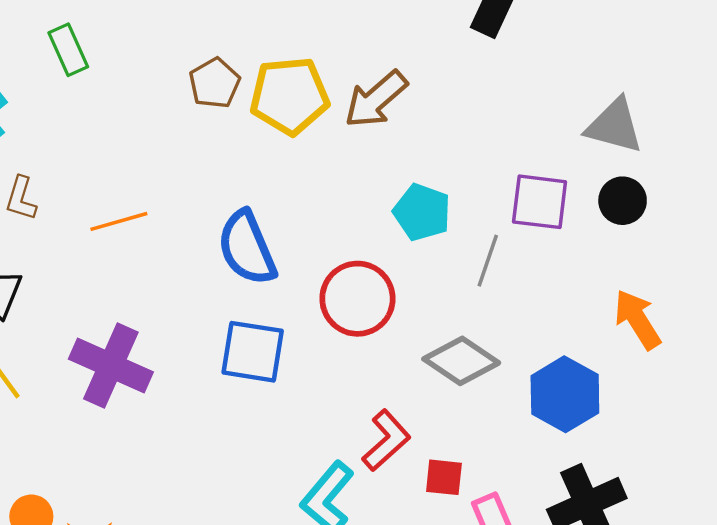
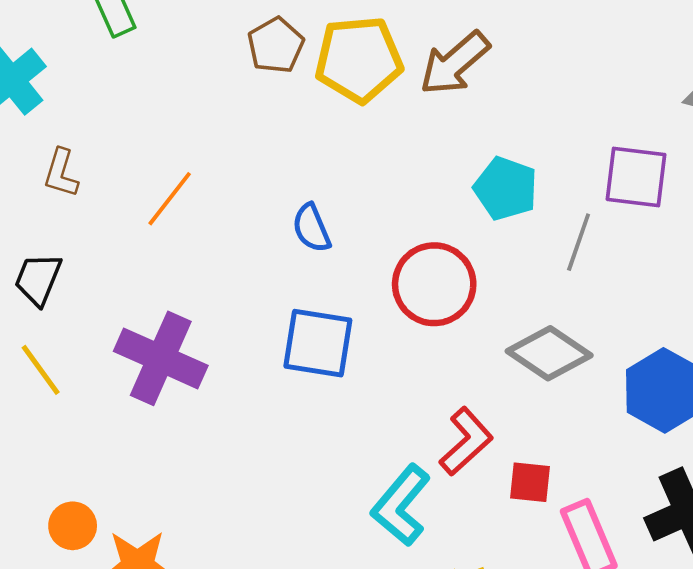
orange line: (119, 221) -> (170, 199), turned -36
blue semicircle: (247, 248) -> (312, 228), size x0.6

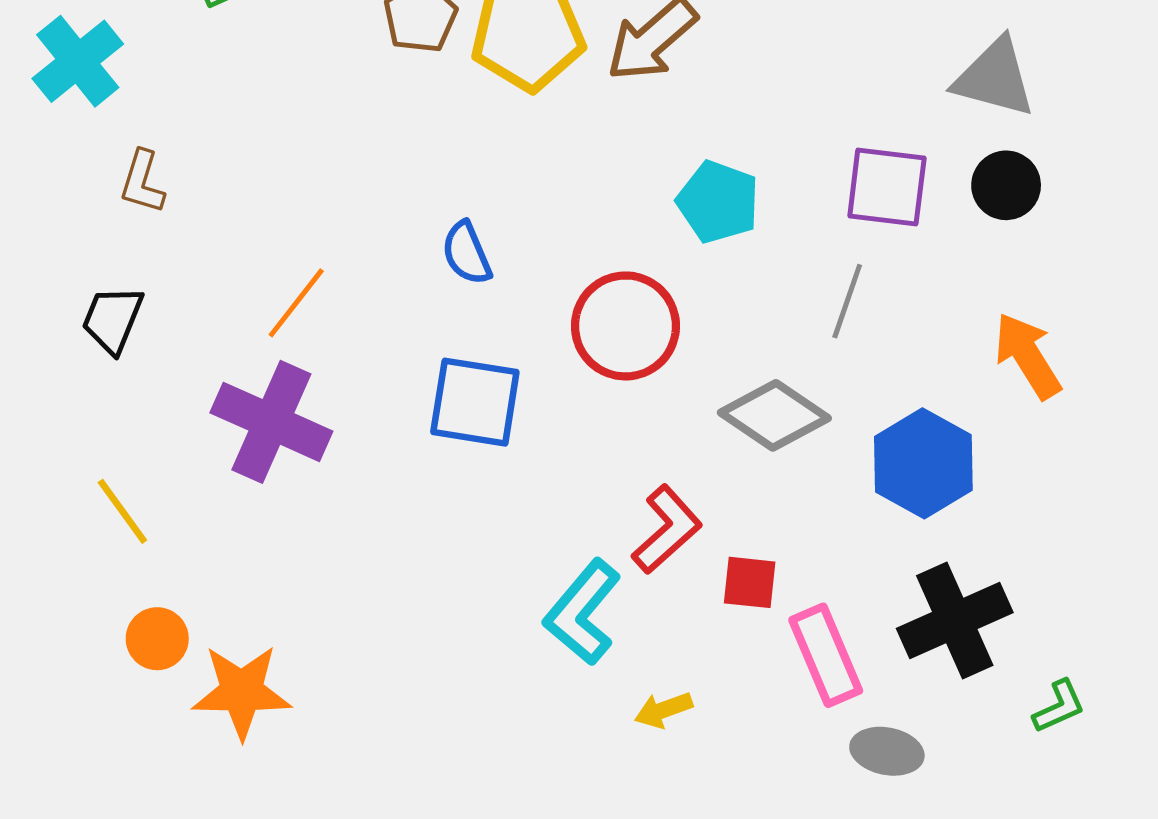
orange line: (170, 199) -> (296, 303), moved
gray line: (579, 242) -> (847, 301), moved
yellow line: (41, 370) -> (122, 511), moved

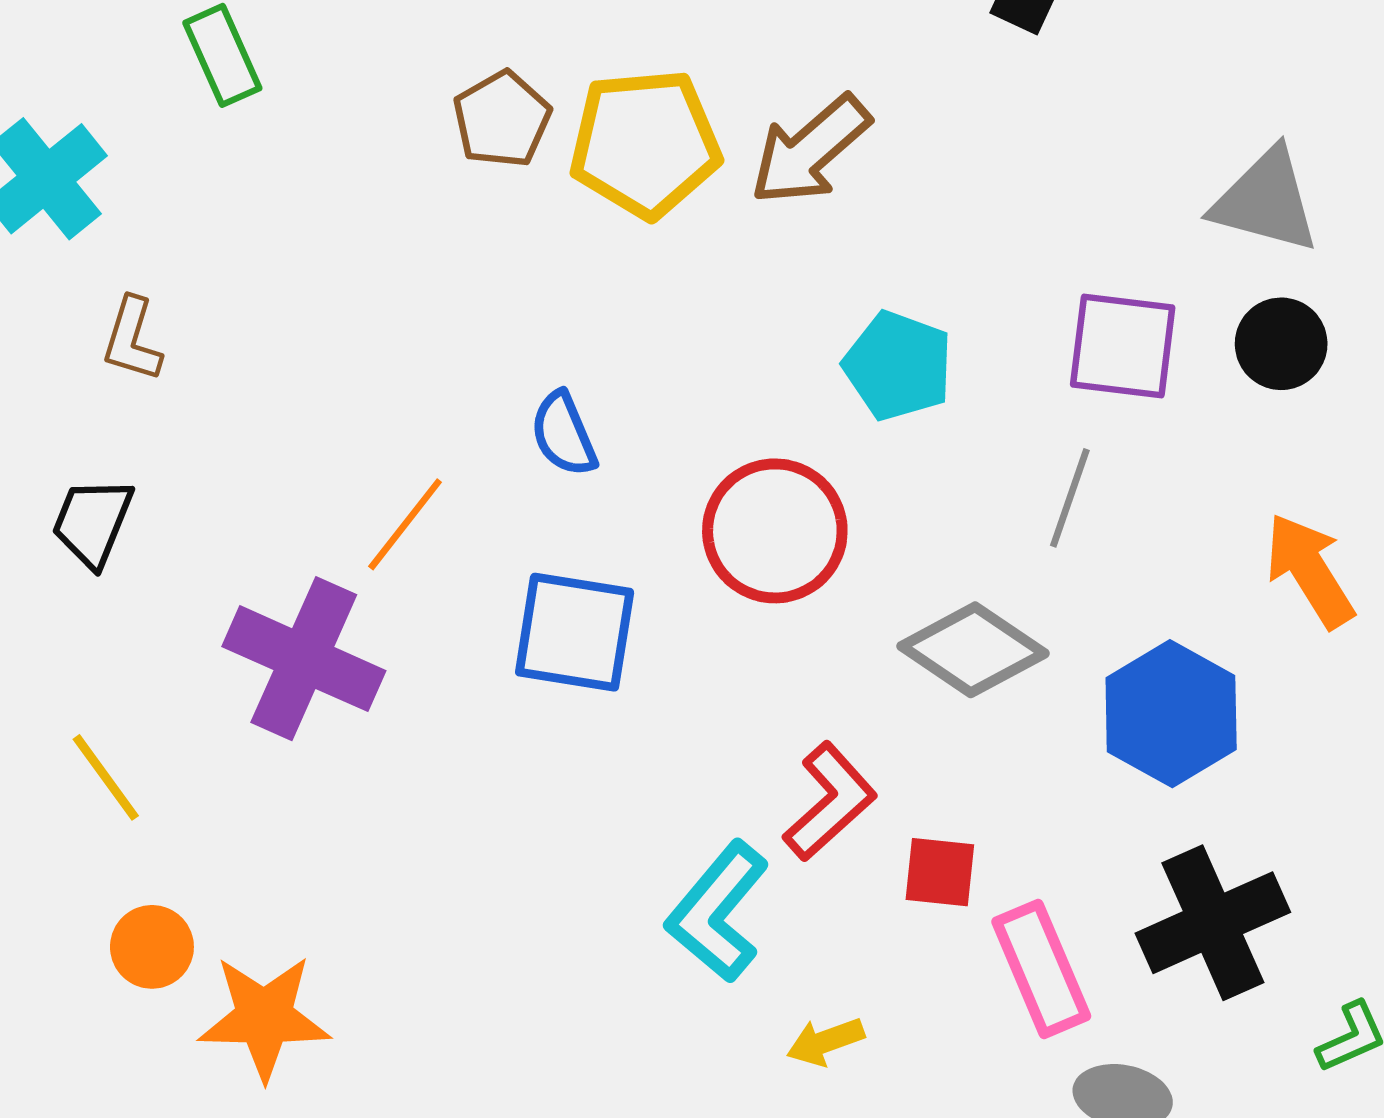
orange line: (296, 303) -> (405, 524), moved

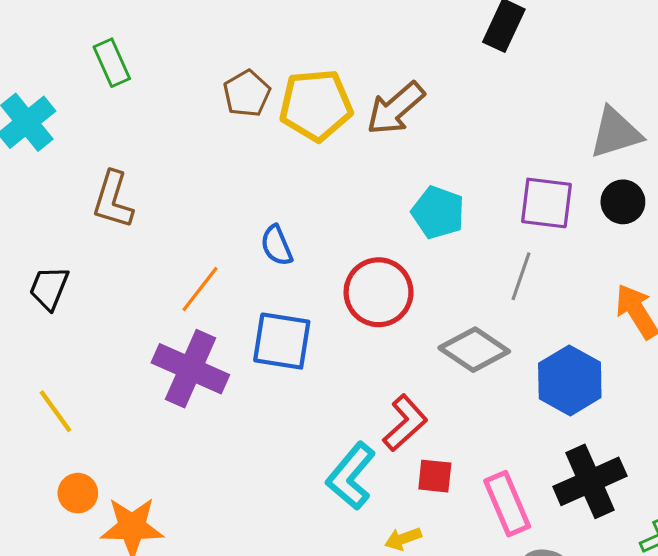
gray triangle: (1266, 201) -> (615, 133), turned -32
brown L-shape: (132, 339) -> (113, 200), moved, size x1.4
purple cross: (304, 659) -> (190, 369), moved
red square: (940, 872) -> (435, 476), moved

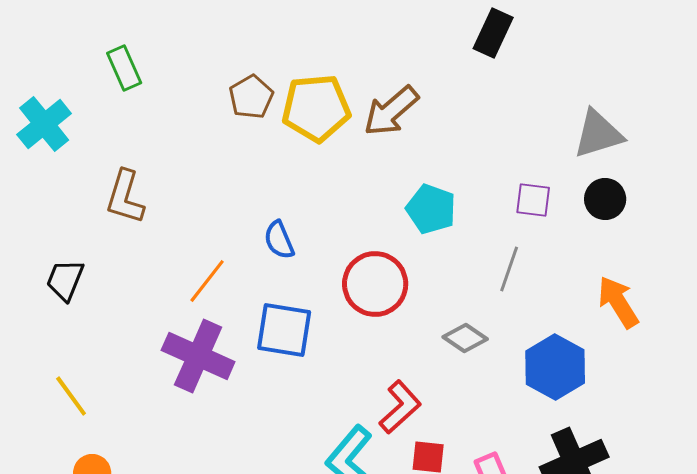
purple square: (546, 203) -> (533, 200), size x0.7
gray diamond: (474, 350) -> (465, 338), size x0.7

